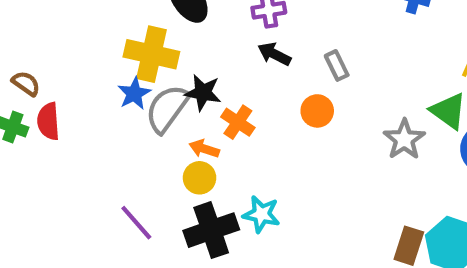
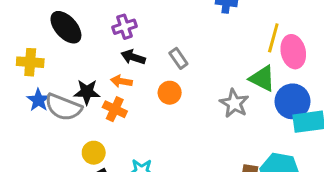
yellow cross: (151, 54) -> (30, 62), moved, size x0.7
gray semicircle: (167, 109) -> (63, 107), turned -96
orange arrow: (204, 149) -> (121, 81), moved

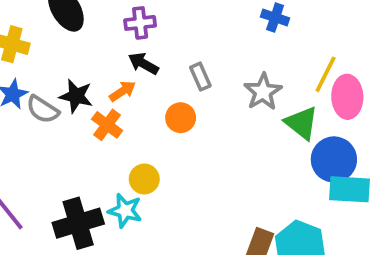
orange arrow: (121, 81) -> (123, 91), turned 126
gray star: (234, 103) -> (263, 92), moved
gray semicircle: (63, 107) -> (43, 109), size x0.7
yellow circle: (94, 153) -> (144, 179), moved

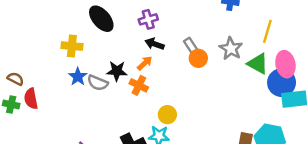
pink ellipse: (347, 97) -> (285, 64), moved
orange circle: (181, 118) -> (198, 58), moved

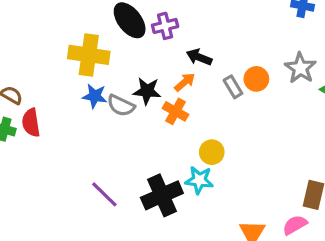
purple cross: (148, 19) -> (165, 26), moved
yellow cross: (72, 46) -> (89, 55), size x1.4
gray rectangle: (191, 46) -> (233, 87), moved
blue star: (78, 77) -> (95, 96), turned -30

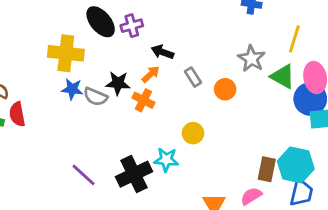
orange circle: (256, 79) -> (225, 89), moved
yellow circle: (212, 152) -> (193, 133), moved

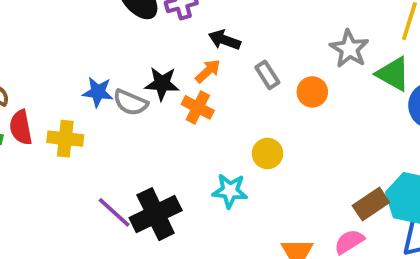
yellow cross: (66, 53) -> (65, 139), moved, size x0.7
brown rectangle: (267, 169) -> (371, 204), turned 45
black cross: (134, 174) -> (156, 214), moved

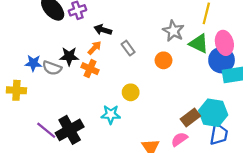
orange circle: (312, 92) -> (164, 60), moved

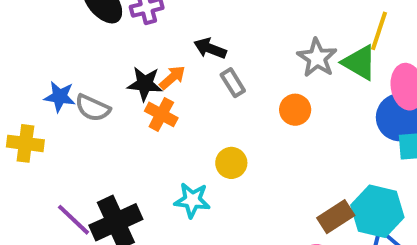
black arrow: (103, 30) -> (210, 48), moved
green triangle: (199, 44) -> (359, 62), moved
black star: (69, 56) -> (145, 84), moved

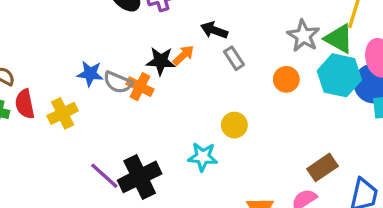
orange cross: (161, 114) -> (140, 87), moved
yellow cross: (25, 143) -> (63, 113), turned -32
cyan hexagon: (377, 211) -> (339, 75), moved

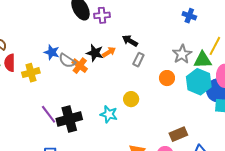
green triangle: (339, 39) -> (203, 60), turned -42
gray rectangle: (234, 58) -> (138, 60), turned 48

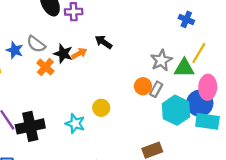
blue cross: (189, 16) -> (186, 19), moved
gray rectangle: (138, 60) -> (156, 89), moved
gray semicircle: (67, 61) -> (36, 44), moved
cyan hexagon: (199, 82) -> (176, 110), moved

